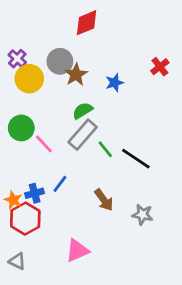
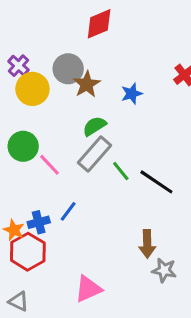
brown arrow: (104, 200) -> (147, 244), moved, turned 35
gray star: (143, 215) -> (164, 270), moved

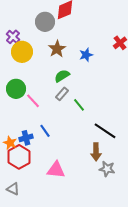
gray circle: (68, 69) -> (45, 22), moved
gray rectangle: (94, 154) -> (62, 94), size x0.6
black line: (156, 182) -> (105, 131), moved
blue line: (68, 211) -> (45, 131), turned -72
pink triangle: (88, 289) -> (56, 170), moved, turned 30

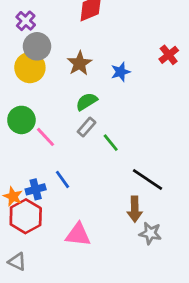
gray circle: (45, 22) -> (37, 46), moved
purple cross: (13, 37) -> (26, 21), moved

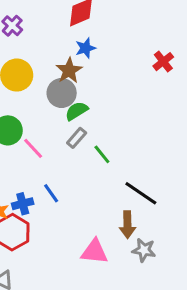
gray circle: (37, 46) -> (62, 93), moved
blue star: (121, 72) -> (86, 48), moved
pink triangle: (78, 235) -> (95, 252), moved

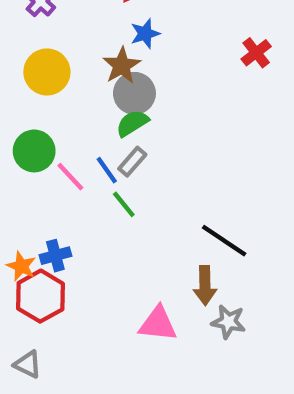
gray circle: (62, 93) -> (134, 93), moved
green line: (102, 154) -> (124, 204), moved
blue line: (51, 193) -> (107, 170), moved

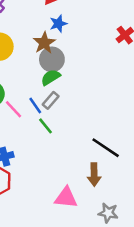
gray star: (228, 322) -> (108, 213), moved

